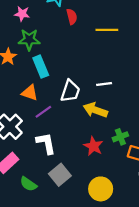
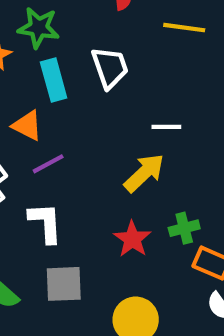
white trapezoid: (70, 91) -> (110, 68), moved, turned -45
yellow arrow: (95, 110) -> (144, 173), turned 110
gray square: (60, 175) -> (64, 284), turned 30

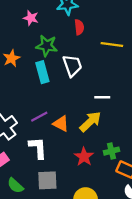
green star: (39, 28) -> (47, 46), moved
orange triangle: (27, 126) -> (61, 124), moved

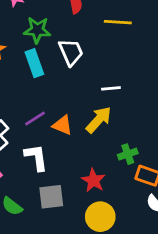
red star: (84, 157) -> (93, 180), moved

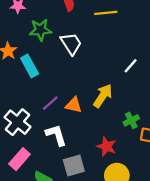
cyan rectangle: (34, 63) -> (30, 66), moved
white line: (111, 88) -> (131, 66), moved, turned -35

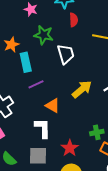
yellow arrow: (103, 96) -> (82, 89), moved
purple line: (50, 103) -> (36, 84), moved
white L-shape: (56, 135) -> (43, 128), moved

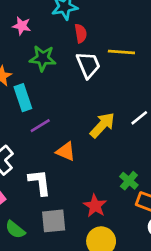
white trapezoid: (66, 54) -> (88, 65), moved
white L-shape: (43, 128) -> (40, 182), moved
green cross: (97, 132) -> (129, 181), turned -32

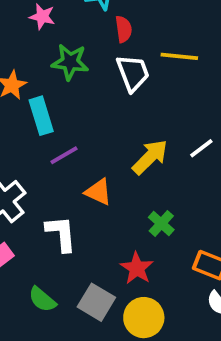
green cross: (129, 181) -> (161, 223), moved
gray square: (54, 221) -> (96, 302), moved, turned 35
green semicircle: (15, 230) -> (42, 299), moved

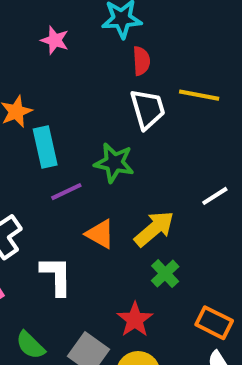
green star: (70, 62) -> (114, 163), moved
yellow arrow: (150, 157) -> (154, 229), moved

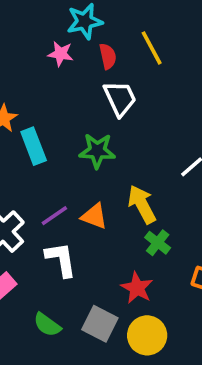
pink star: (55, 40) -> (61, 54), moved
yellow line: (199, 95) -> (152, 48), moved, turned 60
purple line: (66, 192) -> (54, 216), moved
yellow arrow: (154, 229) -> (142, 204), turned -69

